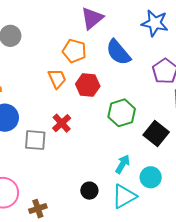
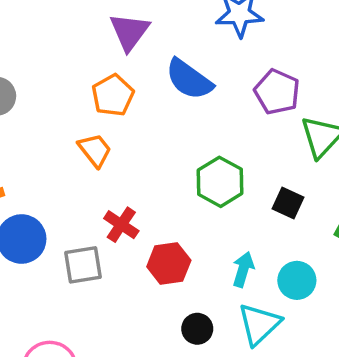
orange pentagon: (74, 51) -> (113, 95), turned -30
red hexagon: (88, 85) -> (169, 264), moved
black square: (156, 134) -> (288, 203), size x0.7

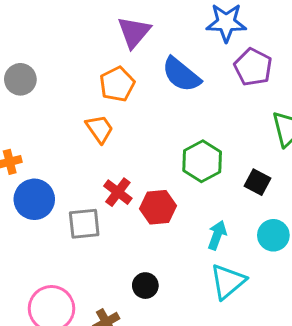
purple pentagon: (277, 92) -> (253, 67), moved
red hexagon: (169, 264) -> (158, 207), moved
cyan circle: (297, 280) -> (273, 235), moved
black circle: (197, 329) -> (145, 286), moved

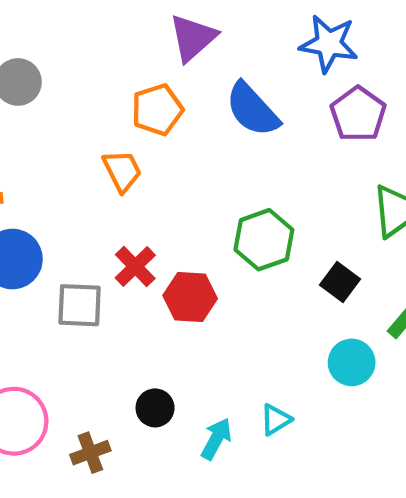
cyan arrow: (217, 235) -> (216, 439), moved
cyan triangle: (228, 281) -> (276, 420), size x0.6

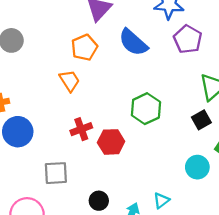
red cross: (135, 267) -> (81, 129), turned 30
black square: (340, 282) -> (201, 120), moved, turned 30
gray square: (80, 305) -> (56, 173), moved

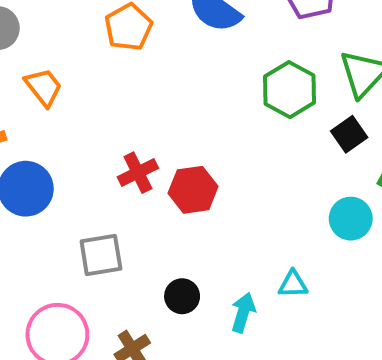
orange trapezoid: (70, 81) -> (44, 87), moved
green hexagon: (146, 109) -> (290, 90), moved
cyan triangle: (161, 200) -> (293, 284), turned 42

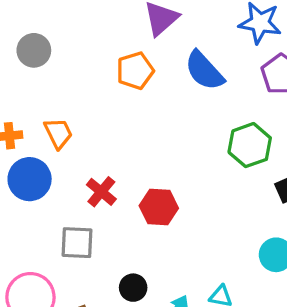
orange trapezoid: (44, 87) -> (58, 133), moved
red cross: (138, 173) -> (101, 192), moved, turned -36

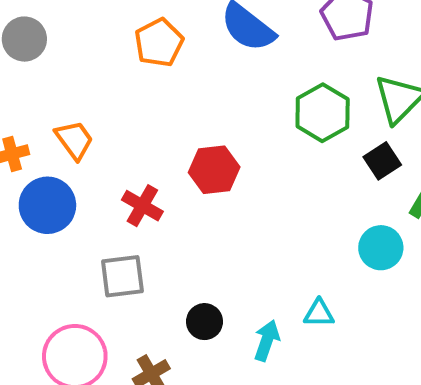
red hexagon: (159, 207) -> (214, 170), moved

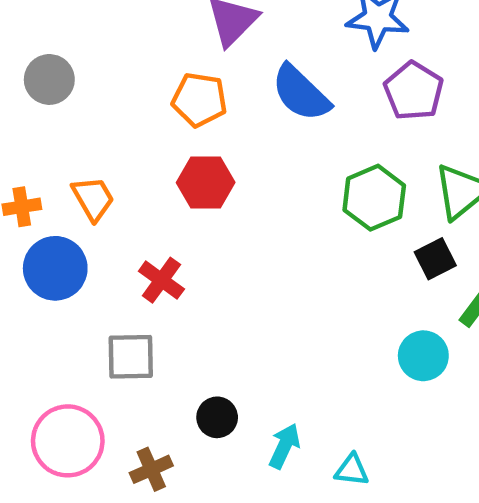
orange pentagon: (159, 43) -> (199, 100), turned 30
red hexagon: (214, 170) -> (206, 182), moved
cyan triangle: (319, 313) -> (352, 470), moved

